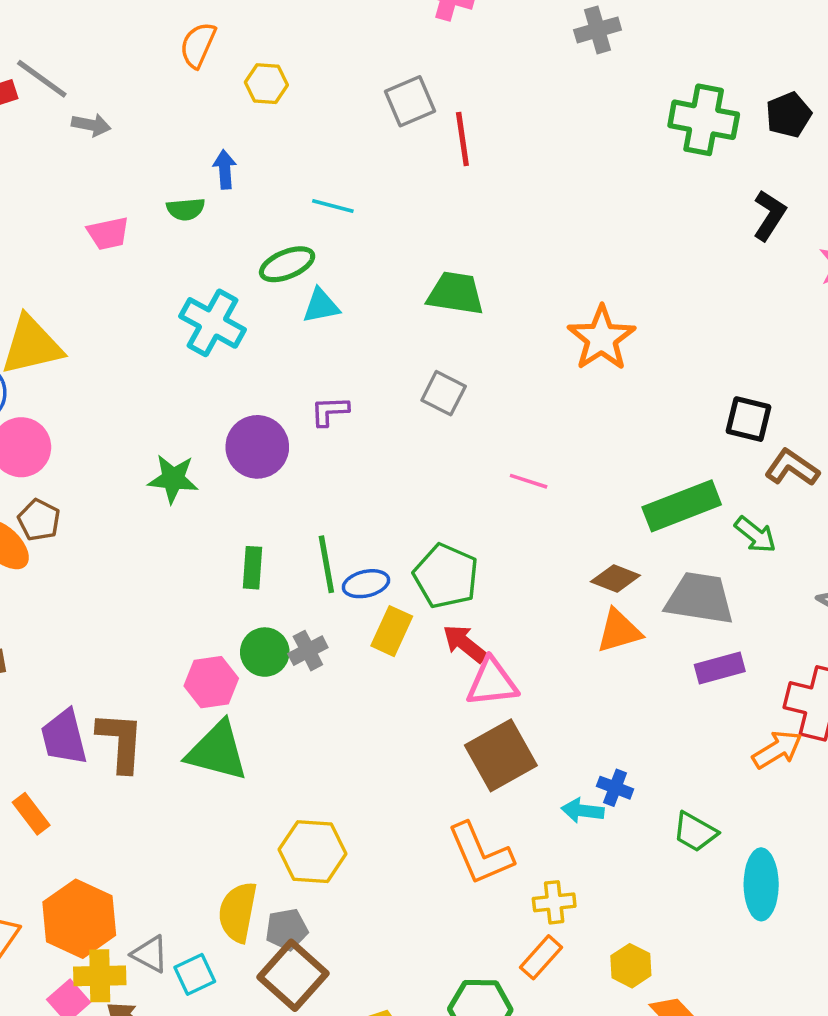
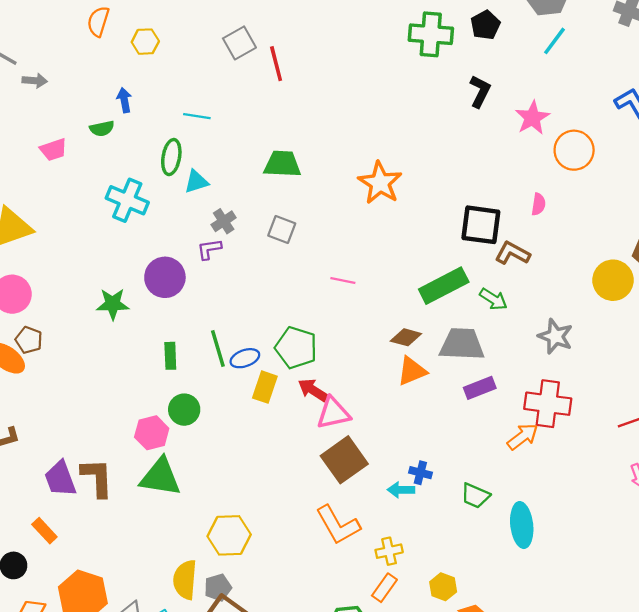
green ellipse: (287, 264) -> (171, 157), turned -52
black square: (749, 419) -> (481, 225), size x1.4
gray cross: (308, 651) -> (224, 221), moved

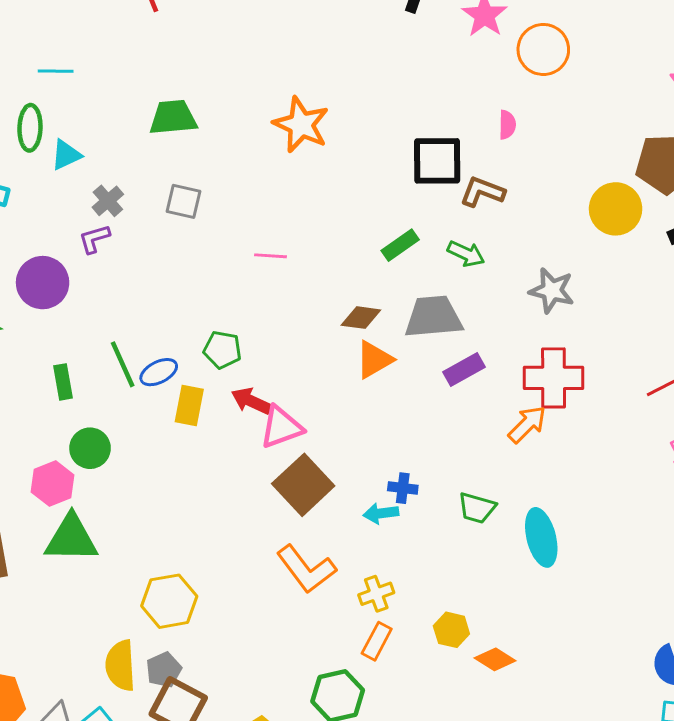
green rectangle: (444, 286) -> (400, 245), size x0.6
green pentagon: (296, 348) -> (222, 350), size x0.7

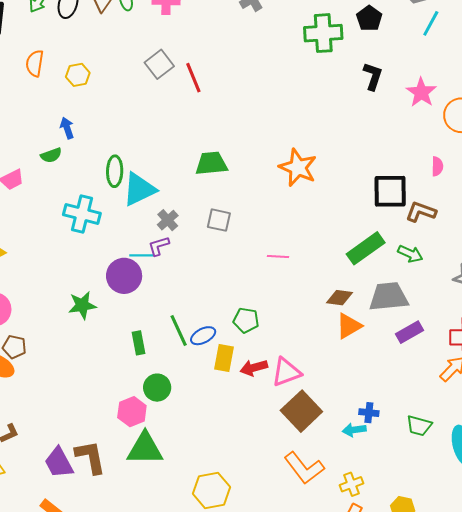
cyan line: (56, 71) -> (141, 255), moved
cyan triangle: (66, 155) -> (139, 189), size x1.6
green rectangle: (400, 245) -> (366, 248), size x1.5
red arrow: (251, 401) -> (254, 368), moved, turned -40

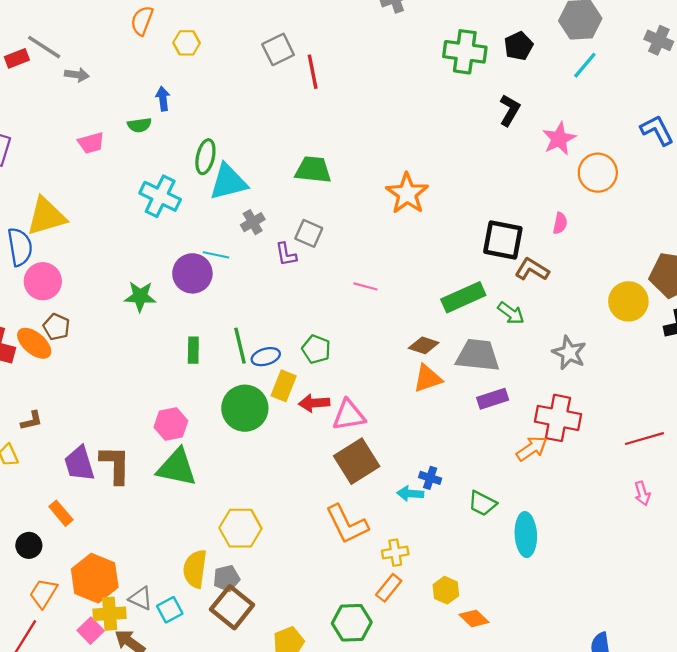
purple L-shape: (159, 246) -> (286, 254), moved, turned -95
green circle: (157, 388) -> (245, 408), moved, size x1.5

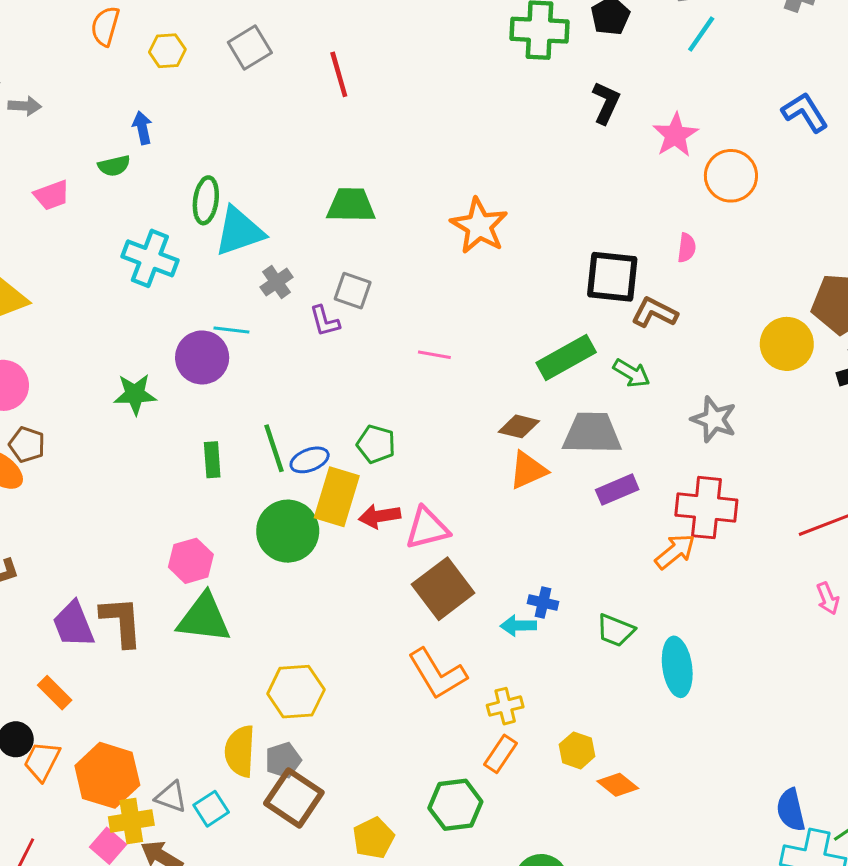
gray square: (278, 49) -> (250, 47), moved
yellow rectangle: (284, 386) -> (337, 497), size x1.4
orange trapezoid: (43, 593) -> (42, 761), moved

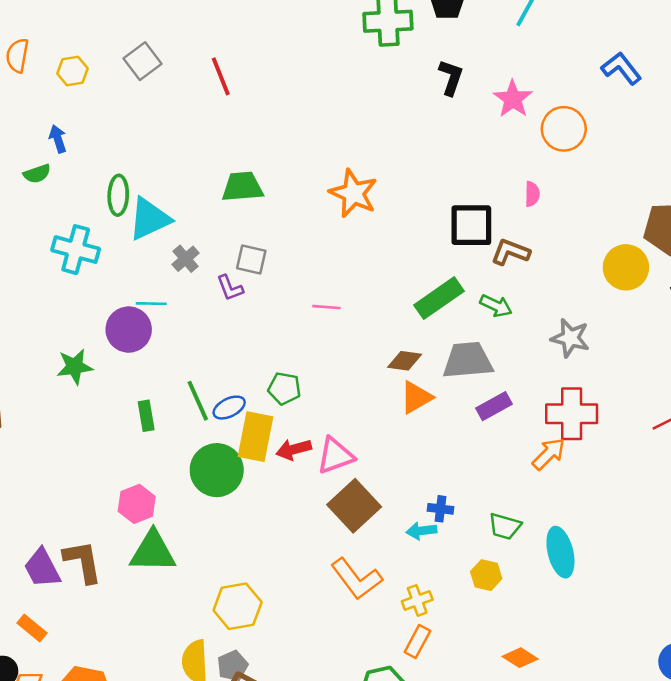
yellow hexagon: (577, 750) -> (486, 575), moved

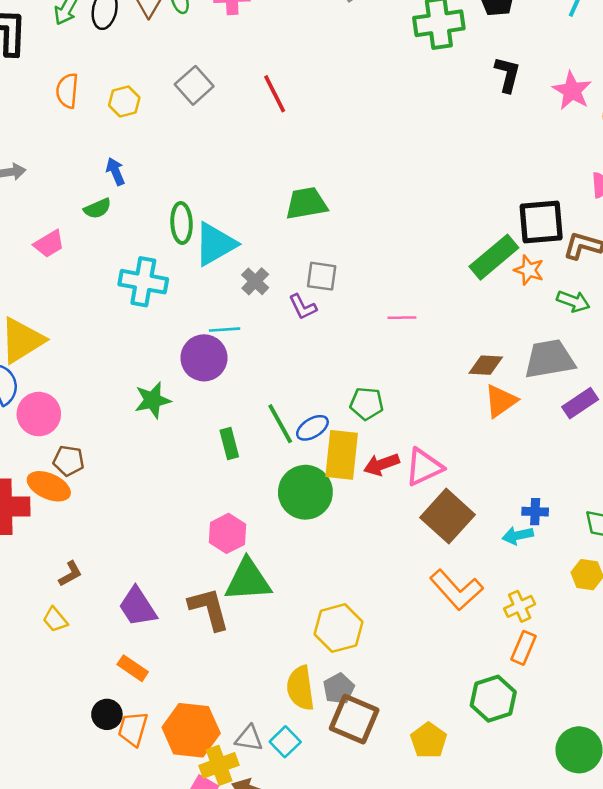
orange star: (353, 193) -> (529, 270), moved, size x0.6
green rectangle: (439, 298) -> (494, 257), moved
brown L-shape: (83, 562) -> (209, 609), moved

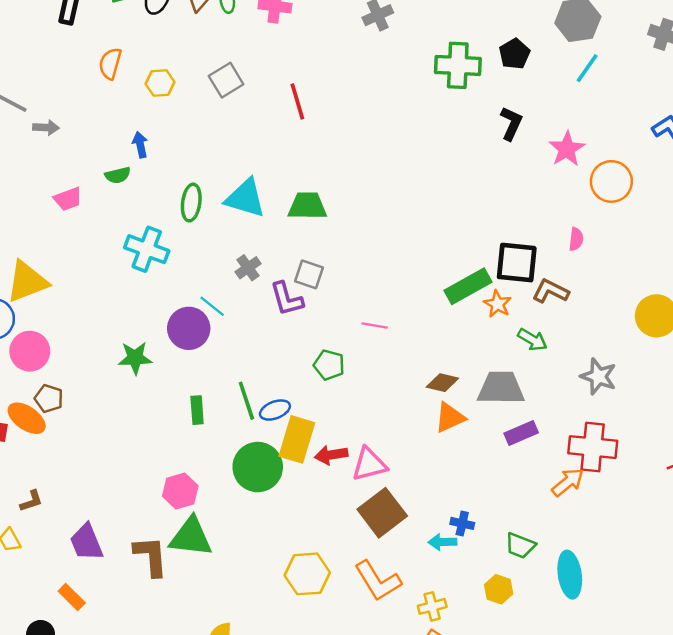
cyan triangle: (215, 244) -> (245, 198), moved, turned 36
purple L-shape: (303, 307) -> (287, 299), size x1.4
cyan line: (225, 330) -> (212, 306), turned 32
green pentagon: (367, 404) -> (329, 365), moved
yellow hexagon: (339, 628) -> (307, 574), moved

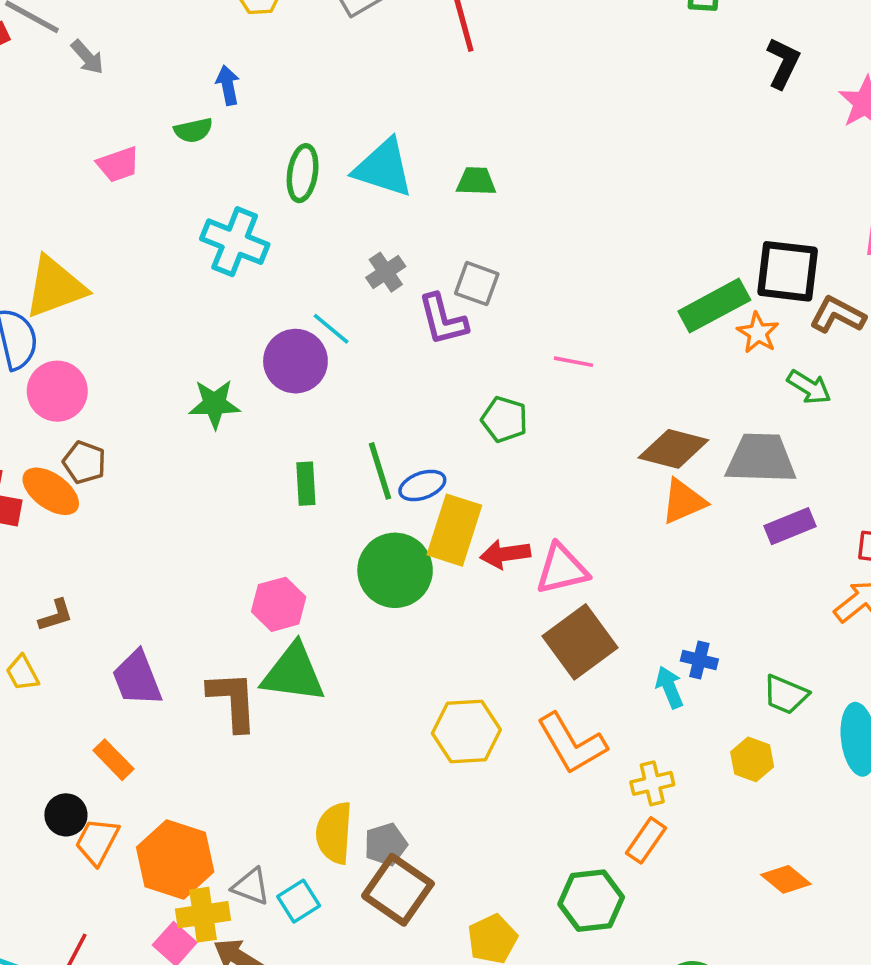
gray arrow: (46, 128) -> (87, 57), turned 45
green trapezoid: (307, 206) -> (476, 181), size x0.7
brown diamond: (442, 383) -> (673, 449), size x1.4
cyan arrow: (442, 542) -> (669, 687), turned 68

